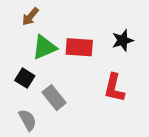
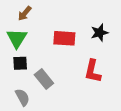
green triangle: (44, 47) -> (17, 38), moved, turned -35
black square: (25, 78) -> (20, 63), turned -35

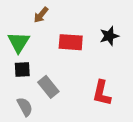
brown arrow: (25, 13) -> (41, 15), moved
red L-shape: (93, 71) -> (102, 93), moved

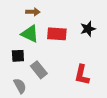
brown arrow: (41, 15) -> (33, 12), turned -128
green triangle: (19, 42) -> (30, 34), moved, turned -36

